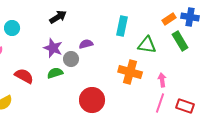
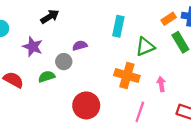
green triangle: (147, 45) -> (145, 47), turned -30
purple star: (53, 48) -> (33, 47), moved
pink line: (160, 103) -> (140, 112), moved

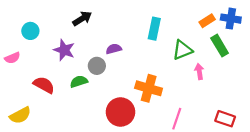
orange cross: (127, 75) -> (149, 88), moved
pink arrow: (161, 84) -> (199, 71), moved

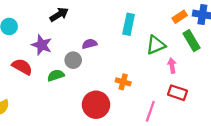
red semicircle: (44, 85) -> (22, 67), moved
orange cross: (149, 88) -> (123, 82), size x0.6
red rectangle: (225, 119) -> (177, 93), moved

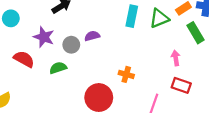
green triangle: (156, 45) -> (159, 18), moved
gray circle: (73, 60) -> (71, 45), moved

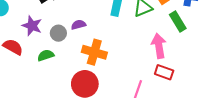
pink arrow: (176, 58) -> (159, 46), size x1.6
orange cross: (126, 74) -> (94, 52), moved, size x1.6

